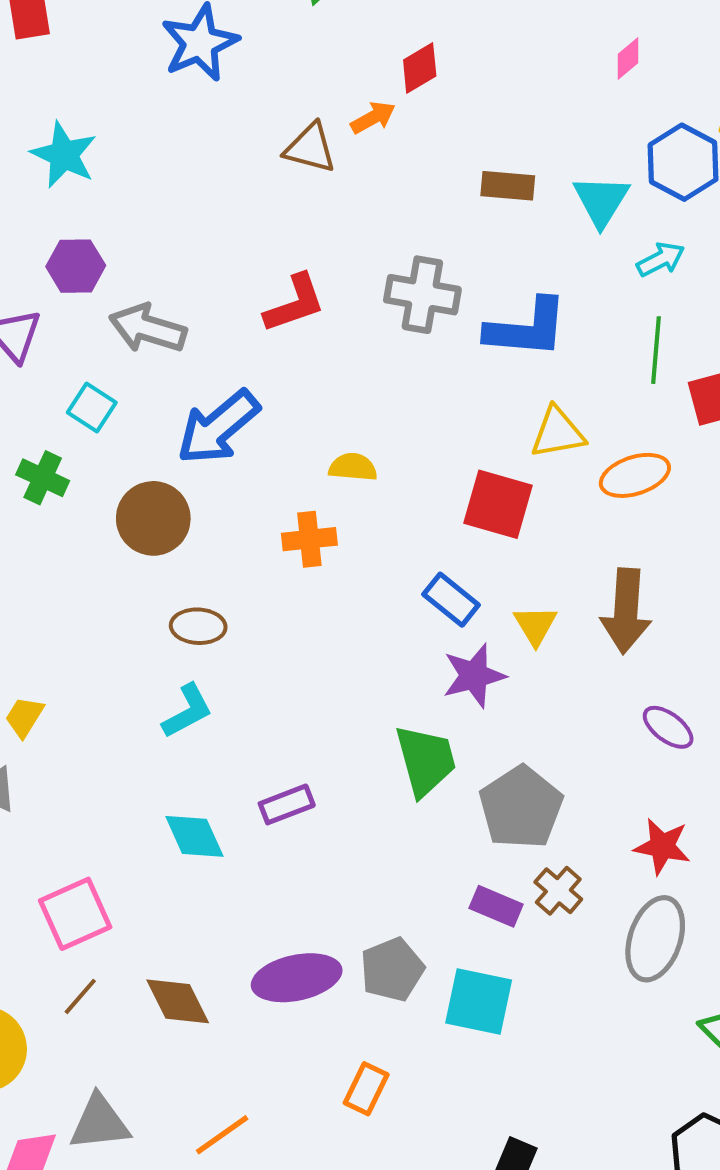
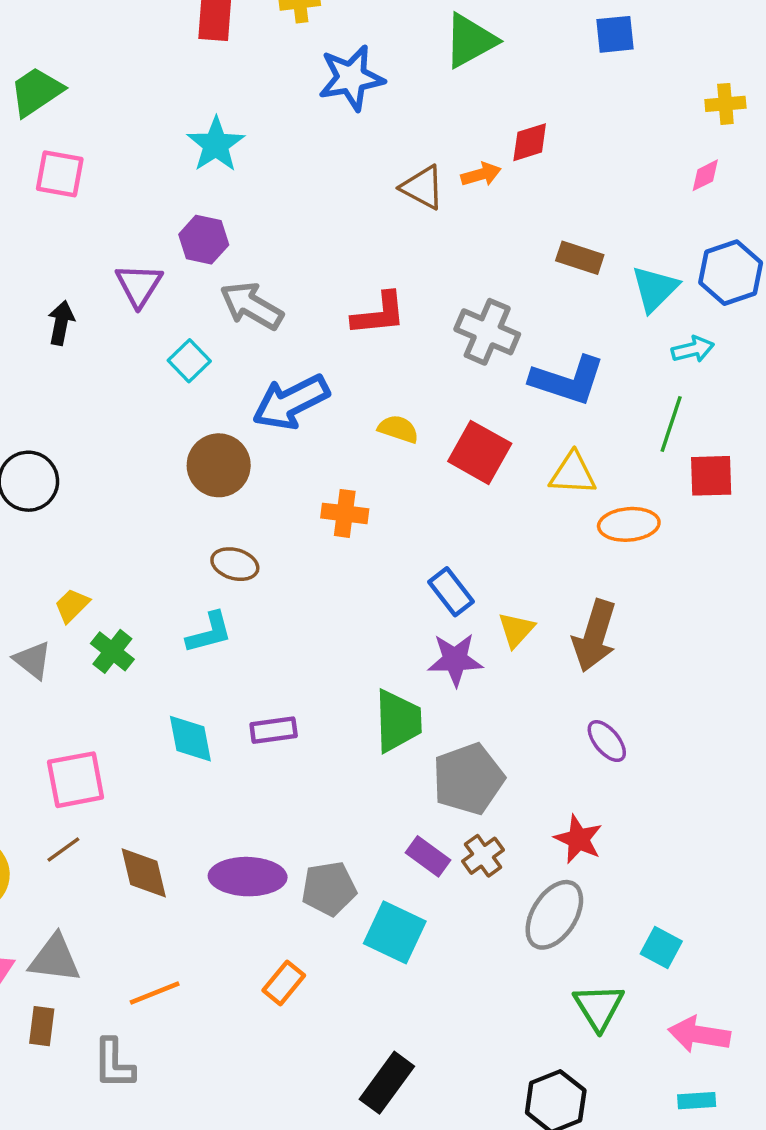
yellow semicircle: (353, 467) -> (398, 429), moved
green cross: (43, 478) -> (112, 651), moved
red square: (498, 504) -> (480, 452), moved

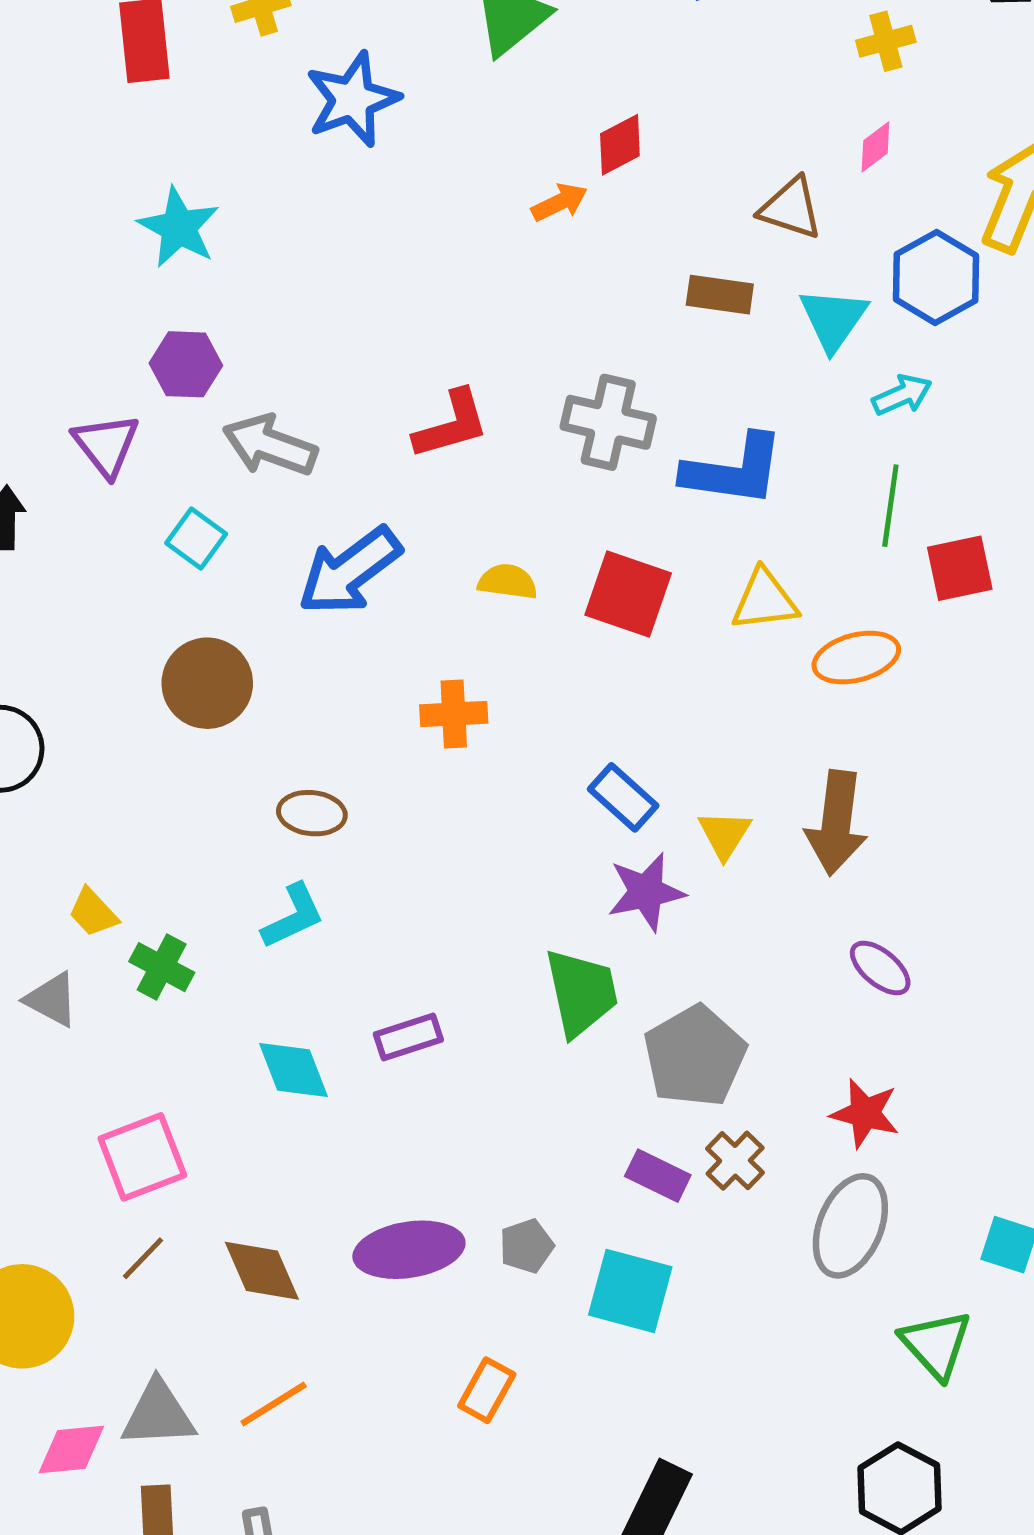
brown triangle: (423, 187) -> (791, 208), moved
brown circle: (219, 465) -> (207, 683), moved
yellow trapezoid: (72, 605) -> (93, 912), turned -78
gray pentagon: (329, 889) -> (526, 1246), size x0.7
orange line: (155, 993) -> (274, 1404), moved

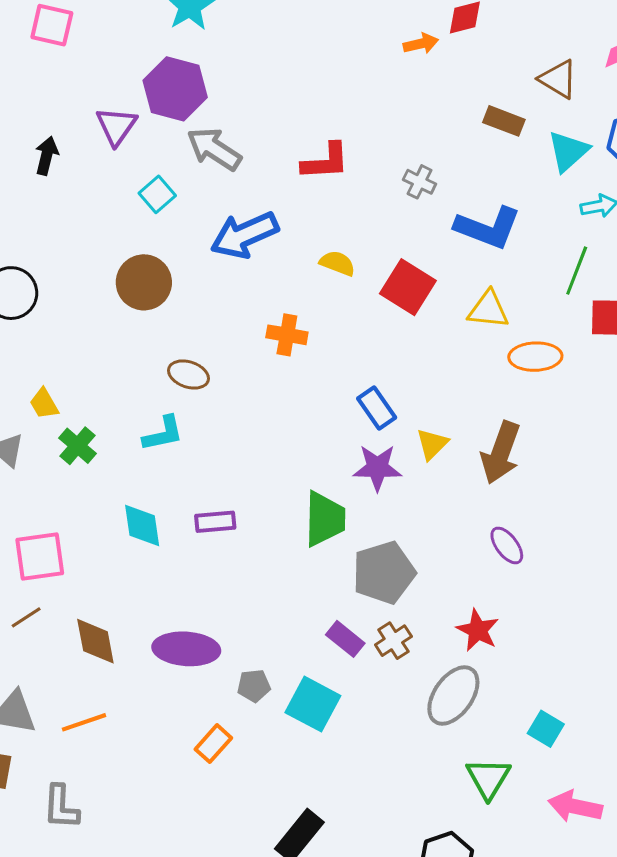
purple hexagon: (186, 364) -> (175, 89), size x1.5
gray cross: (608, 422) -> (420, 182), size x0.6
gray pentagon: (526, 1246) -> (254, 686), moved

